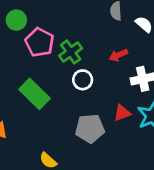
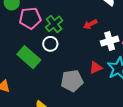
pink pentagon: (40, 42) -> (30, 18), turned -30
white circle: (83, 80) -> (50, 44), moved

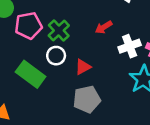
red triangle: (96, 68) -> (83, 67), moved

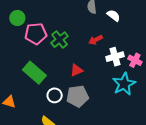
white circle: (56, 56) -> (55, 95), moved

